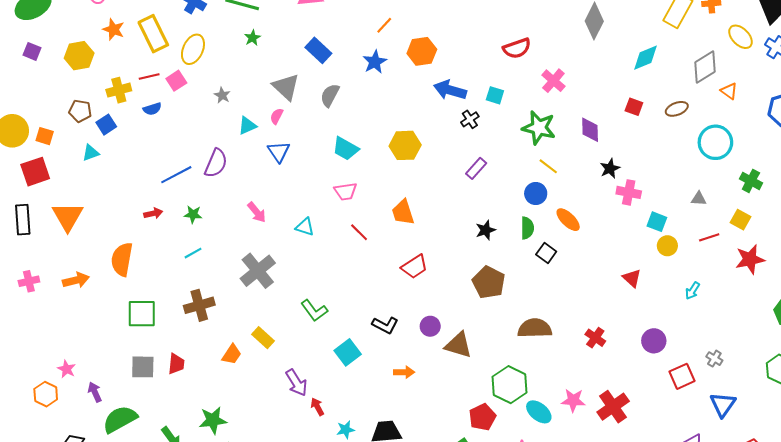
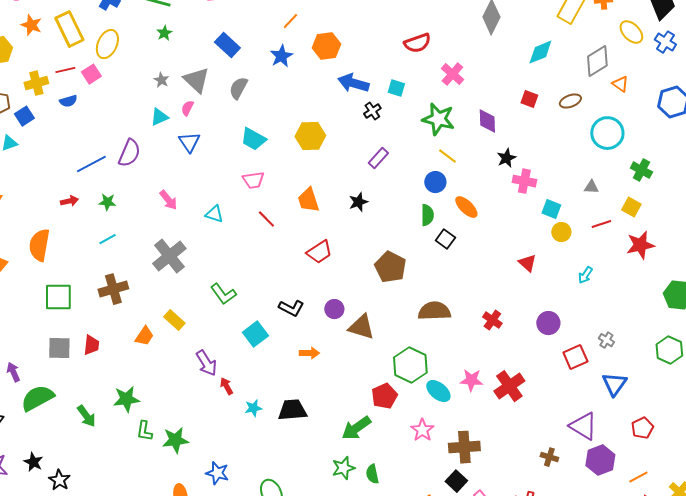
gray star: (222, 95) -> (161, 80), moved
black star: (486, 230) -> (358, 202), moved

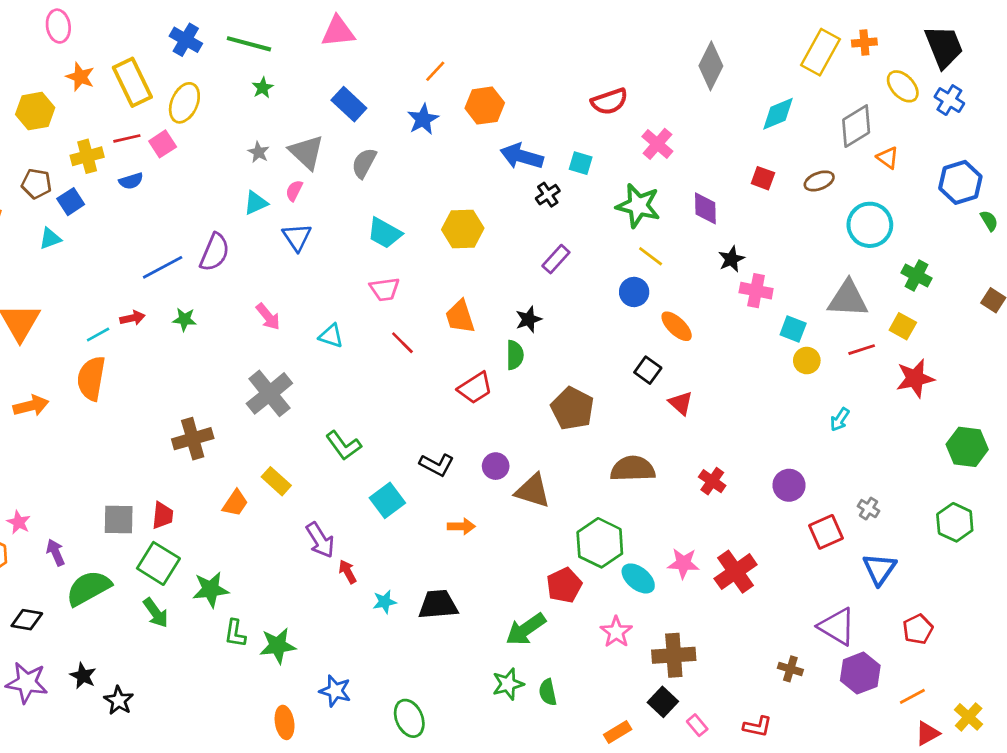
gray triangle: (591, 187) -> (848, 299), size x2.0
green semicircle: (427, 215) -> (515, 355), moved
cyan line: (107, 239) -> (98, 334), moved
red triangle: (527, 263) -> (681, 403), moved
green square: (58, 297) -> (158, 563), moved, turned 32

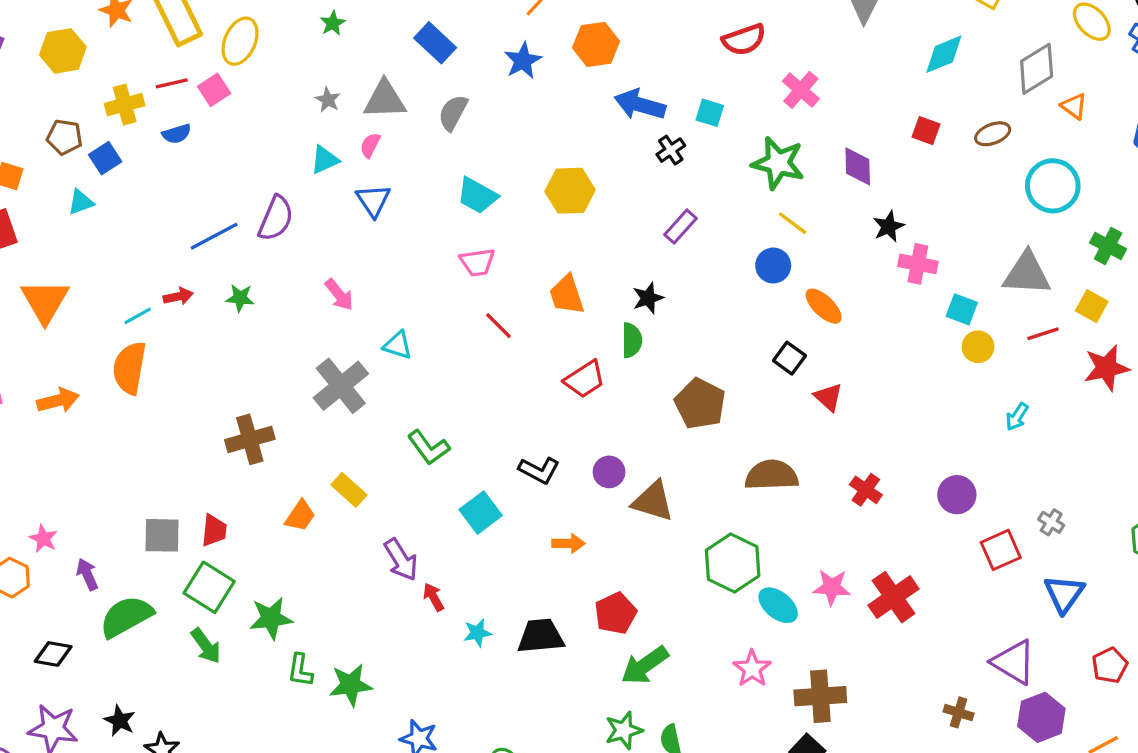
gray triangle: (306, 152) -> (385, 100), turned -45
cyan triangle: (331, 336) -> (398, 345), moved
red pentagon: (564, 585) -> (616, 613), moved

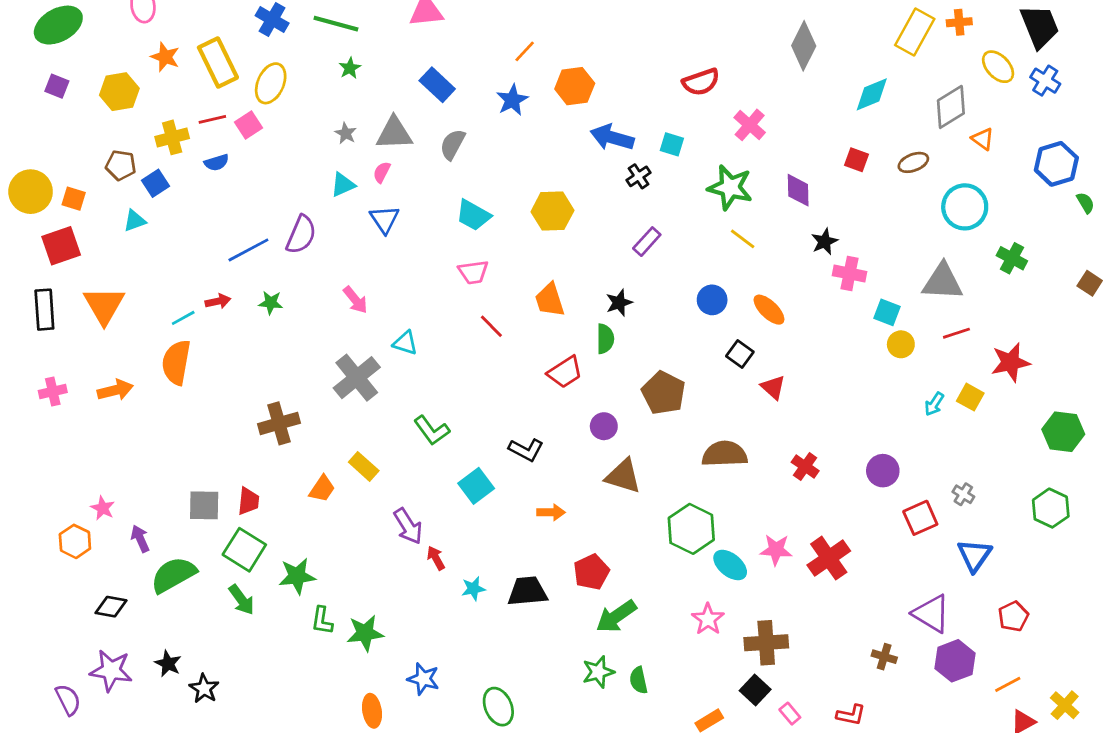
blue circle: (773, 265) -> (712, 300), moved
yellow square: (1092, 306) -> (970, 397), moved
purple circle: (609, 472) -> (604, 426), moved

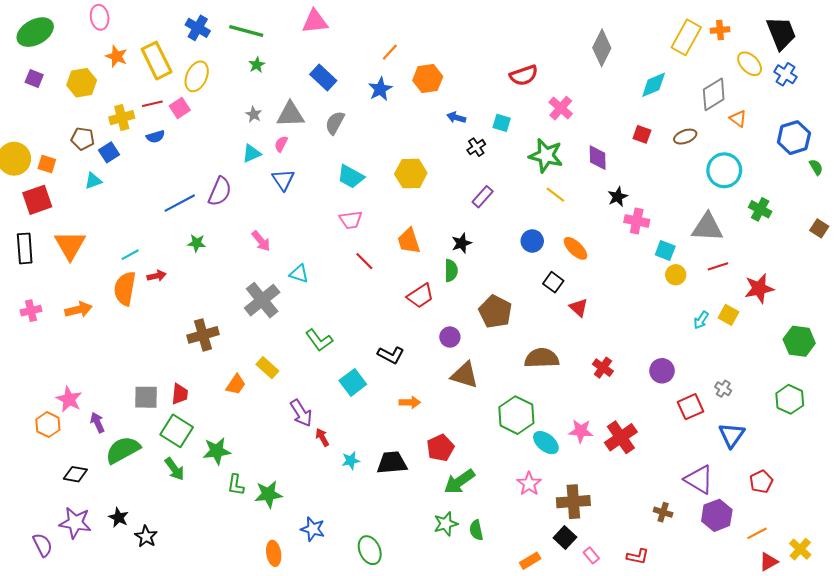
blue arrow: (612, 137) -> (456, 118), size x0.6
red arrow: (218, 301) -> (157, 276), moved
pink star: (103, 508) -> (69, 399), size x1.4

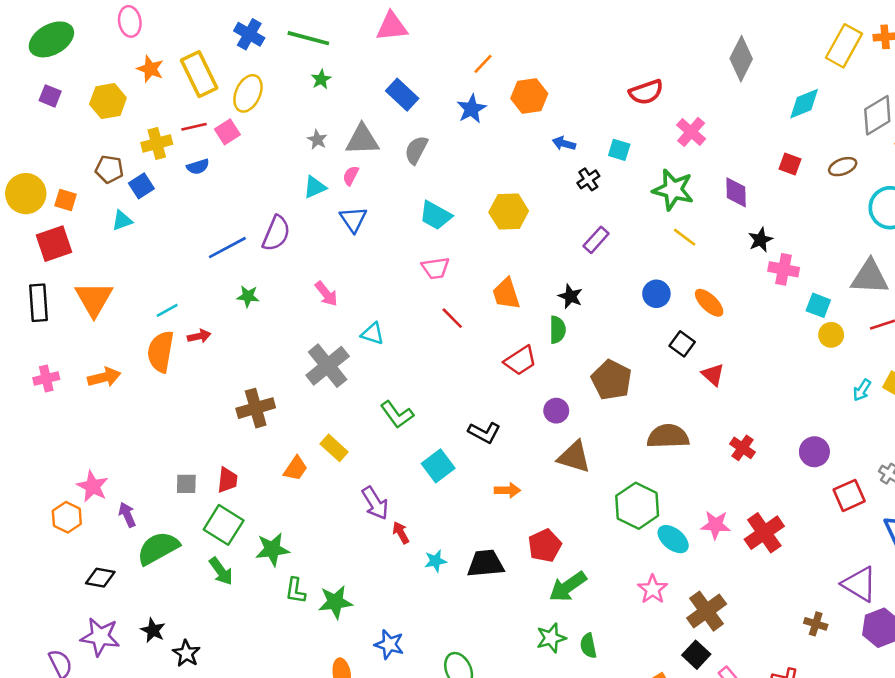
black star: (462, 243) -> (570, 296), turned -30
gray square: (146, 397) -> (186, 484), size x0.7
brown cross: (573, 502) -> (707, 611), turned -32

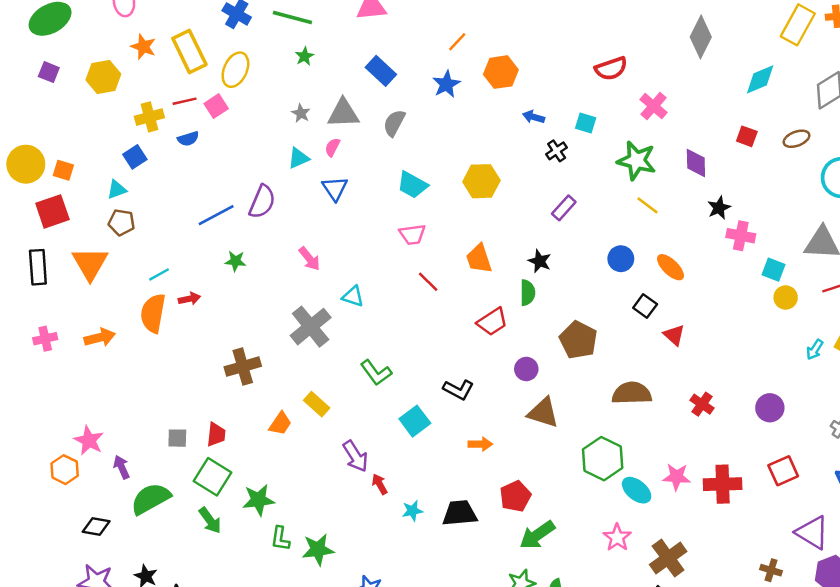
brown pentagon: (109, 169) -> (122, 222), moved
red square: (849, 495) -> (783, 471), moved
red cross: (764, 533) -> (723, 484), turned 33

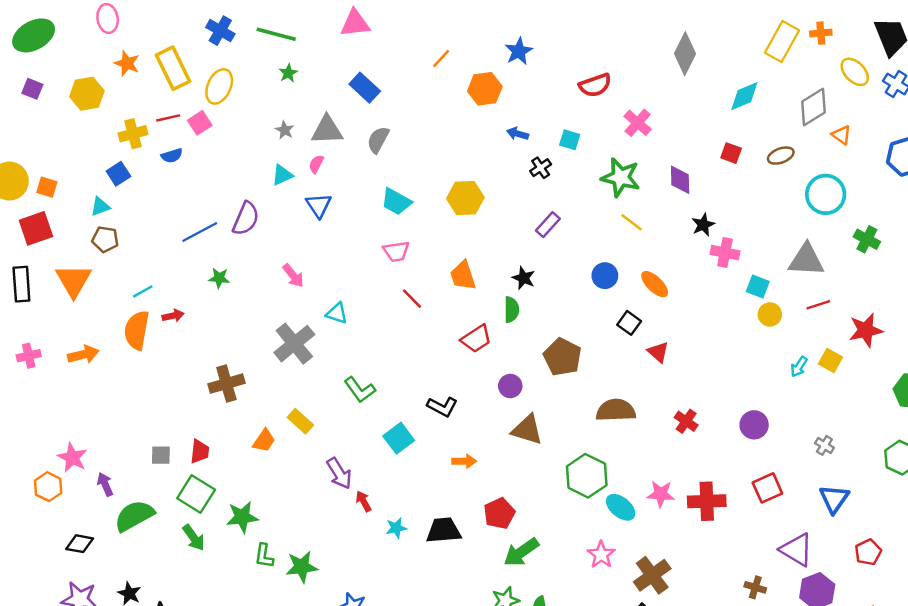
blue star: (446, 84) -> (519, 51), moved

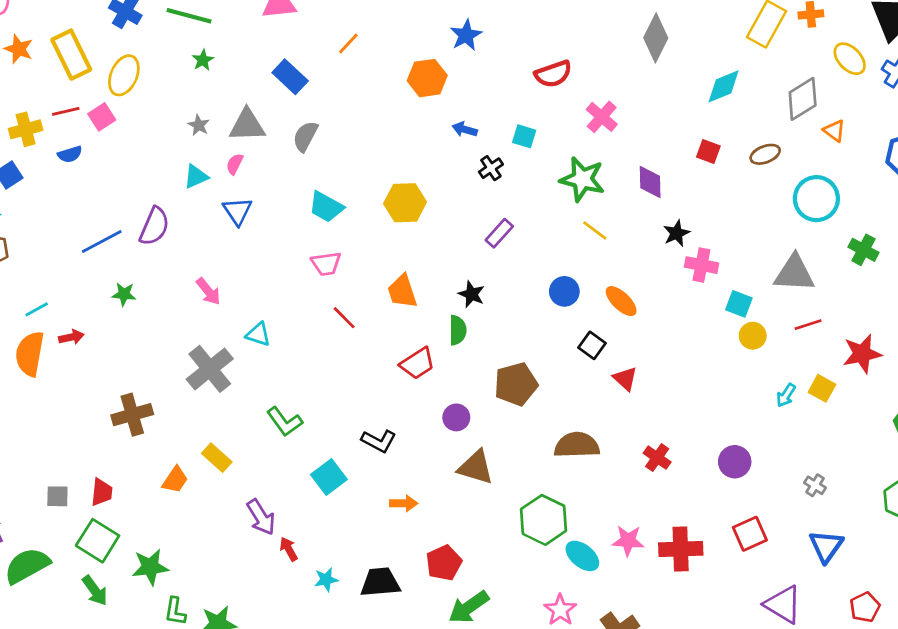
orange line: (441, 59) -> (348, 43), moved
brown pentagon: (562, 357) -> (516, 384), turned 30

